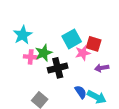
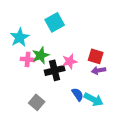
cyan square: (72, 39) -> (55, 22), moved
red square: (94, 44) -> (96, 56), moved
pink star: (83, 53) -> (70, 61), moved

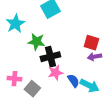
green star: (41, 55) -> (36, 42), turned 30
pink cross: (28, 59) -> (14, 79), moved
pink star: (70, 61) -> (55, 73), moved

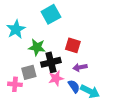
red square: (91, 43) -> (73, 45), moved
purple arrow: (94, 57) -> (80, 67), moved
gray square: (32, 89) -> (29, 72), moved, turned 35

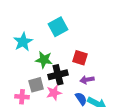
pink star: (56, 78) -> (54, 93), moved

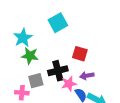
green star: (44, 60) -> (30, 56), moved
pink star: (54, 93) -> (69, 84), moved

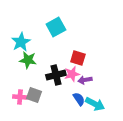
gray square: (36, 81) -> (34, 95), moved, turned 35
pink star: (69, 84) -> (72, 74), moved

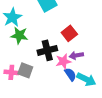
red square: (78, 58) -> (69, 33), turned 35
pink star: (72, 74) -> (63, 61), moved

